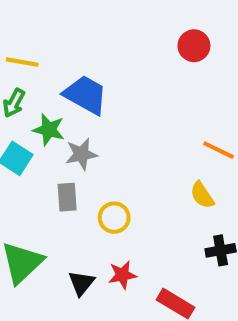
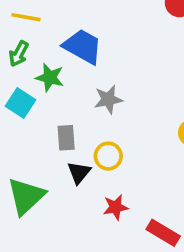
gray star: (81, 154) -> (108, 99), moved
black triangle: (81, 283) -> (79, 172), moved

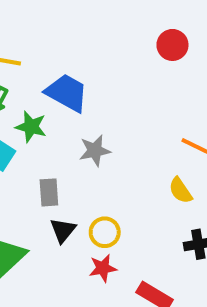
yellow circle: (108, 156) -> (105, 232), moved

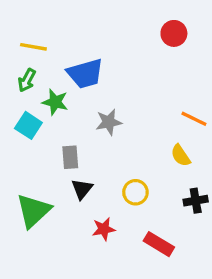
blue trapezoid: (67, 93) -> (85, 74), turned 135
yellow circle: (105, 232) -> (135, 192), moved
red star: (103, 268) -> (104, 229), moved

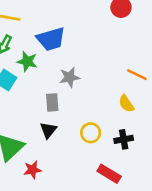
gray rectangle: (70, 157) -> (52, 102), moved
black cross: (196, 201) -> (124, 139), moved
red star: (104, 229) -> (32, 170), moved

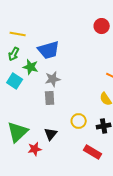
gray star: (69, 77) -> (53, 79), moved
black triangle: (48, 130) -> (51, 134), moved

